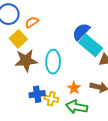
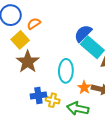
brown star: (26, 61) -> (28, 62), turned -30
cyan ellipse: (53, 62) -> (66, 71), moved
orange star: (74, 88) -> (84, 87), moved

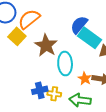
orange semicircle: (34, 24) -> (29, 19), size x1.6
brown star: (28, 62) -> (46, 45), moved

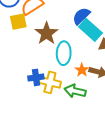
yellow square: (17, 36) -> (18, 22), turned 30
yellow cross: (54, 94) -> (50, 82), size x1.5

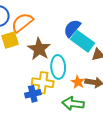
yellow cross: (50, 82) -> (43, 83), moved

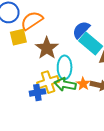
yellow cross: (43, 83) -> (48, 82), turned -30
green arrow: (73, 104) -> (65, 84), moved

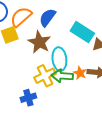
blue semicircle: (81, 30) -> (47, 18), moved
blue cross: (37, 92) -> (28, 98), moved

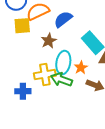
brown star: (39, 42) -> (49, 41), size x0.7
orange star: (80, 73) -> (81, 68), moved

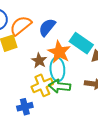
brown star: (49, 41) -> (39, 61), moved
orange star: (81, 68) -> (59, 52), moved, size x1.6

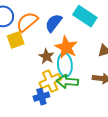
cyan rectangle: (81, 43) -> (85, 16), moved
blue cross: (25, 107) -> (41, 97), moved

